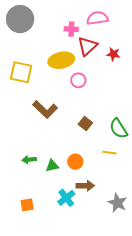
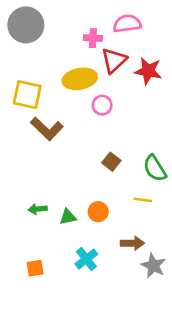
red star: (113, 54) -> (148, 71), size x1.5
brown L-shape: (45, 109) -> (47, 129), moved
brown arrow: (85, 186) -> (132, 243), moved

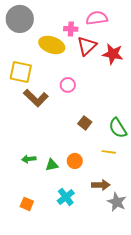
yellow ellipse: (80, 79) -> (52, 45), moved, turned 30
pink circle: (102, 105) -> (68, 85), moved
orange square: (35, 268) -> (27, 204), turned 32

